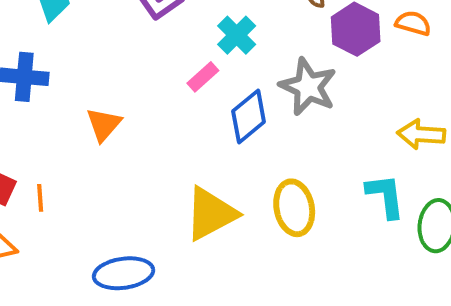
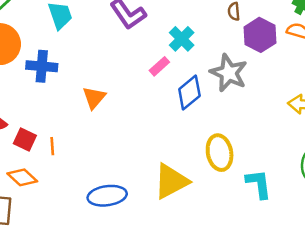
cyan L-shape: (385, 196) -> (259, 184), moved
yellow triangle: (211, 214) -> (171, 181), moved

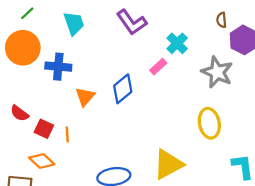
blue diamond: (189, 92) -> (123, 89), moved
orange triangle: (94, 98) -> (85, 97), moved
yellow ellipse: (220, 153) -> (209, 123), moved

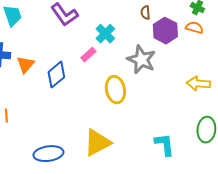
orange triangle: (85, 97) -> (25, 65), moved
yellow ellipse: (209, 123) -> (115, 90), moved

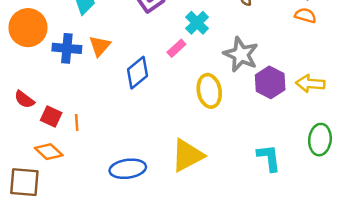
purple hexagon: (165, 31) -> (270, 82), moved
orange triangle: (25, 65) -> (100, 46), moved

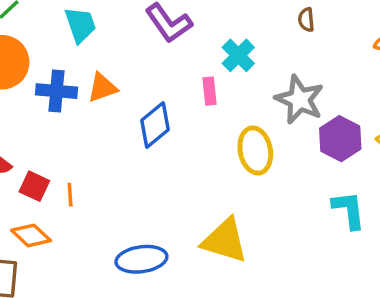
orange triangle: (100, 46) -> (102, 88), turned 30
pink rectangle: (176, 48) -> (209, 91), turned -54
yellow triangle: (187, 155) -> (225, 241), turned 45
cyan L-shape: (269, 158) -> (349, 210), moved

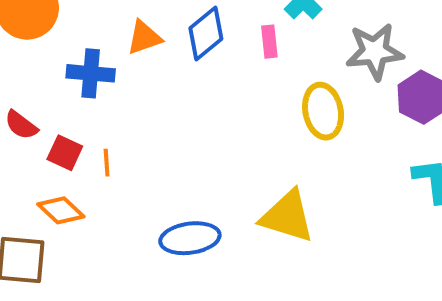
blue cross: (57, 91) -> (91, 73), moved
gray star: (299, 100) -> (375, 51), turned -30
blue diamond: (155, 125) -> (206, 34), moved

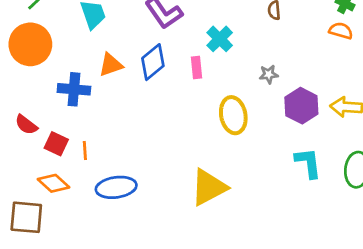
gray star: (375, 51) -> (269, 74), size x0.5
yellow triangle: (287, 216) -> (209, 187), turned -45
blue ellipse: (190, 238) -> (116, 187), moved

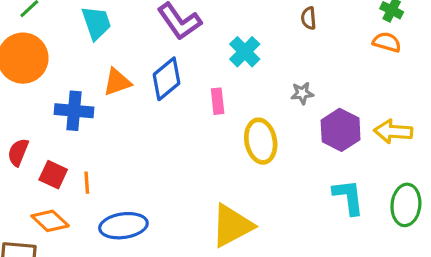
pink rectangle: (196, 68) -> (218, 101), moved
red semicircle: (26, 125) -> (18, 152), turned 75

